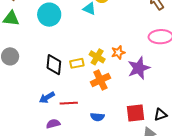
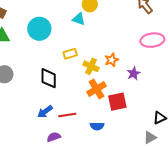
yellow rectangle: (77, 63) -> (70, 54), moved
purple star: (139, 68) -> (134, 73), size x0.6
red square: (136, 113) -> (117, 102), moved

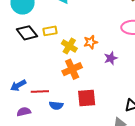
black diamond: (49, 78) -> (27, 33), moved, turned -45
red square: (117, 102) -> (87, 98), moved
blue semicircle: (97, 126) -> (56, 105), moved

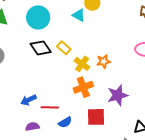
yellow rectangle: (50, 31) -> (64, 48), turned 48
purple star: (111, 58) -> (118, 95), moved, size x1.5
blue semicircle: (56, 105) -> (65, 122), turned -40

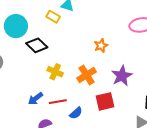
cyan circle: (38, 17) -> (16, 26), moved
yellow rectangle: (64, 48) -> (53, 17), moved
yellow cross: (82, 64) -> (55, 72), moved

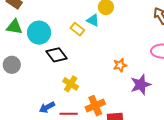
orange cross: (87, 75) -> (95, 106), moved
purple star: (122, 76) -> (141, 85), moved

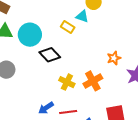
orange cross: (95, 106) -> (93, 81), moved

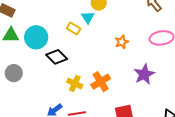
cyan triangle: (82, 16) -> (88, 17), turned 40
orange star: (114, 58) -> (122, 42), moved

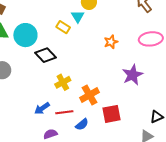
orange cross: (101, 82) -> (89, 95), moved
yellow cross: (75, 84) -> (63, 82), turned 35

